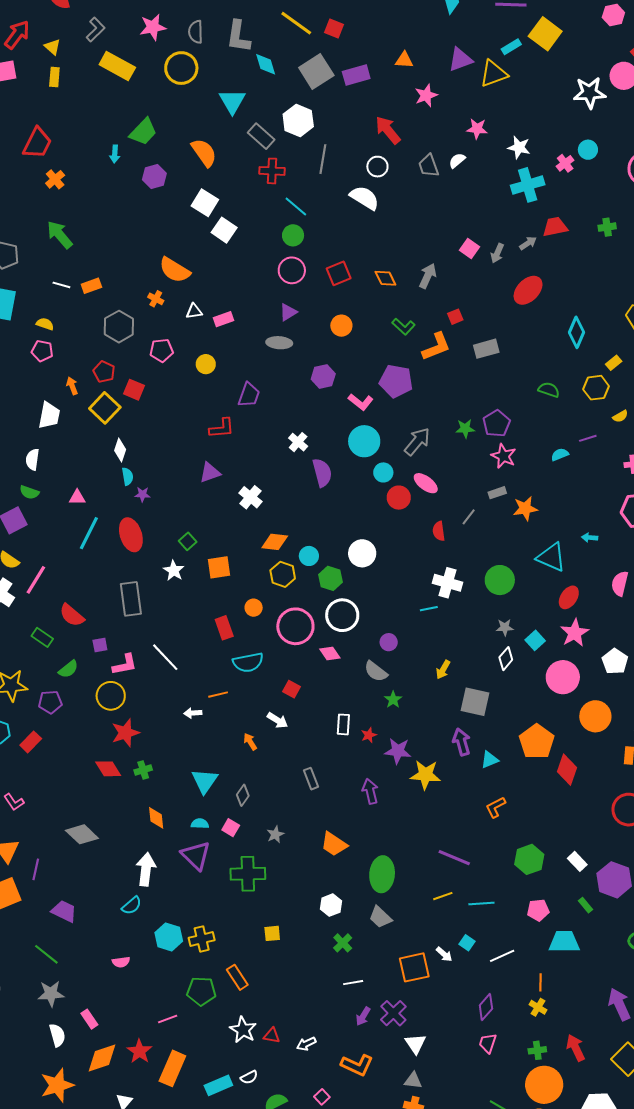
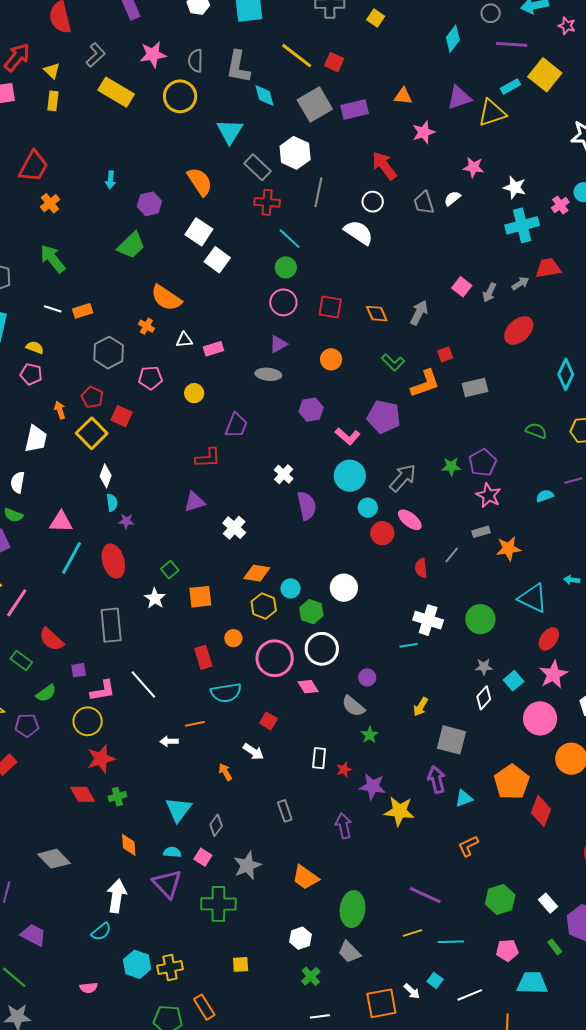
green trapezoid: (143, 132) -> (131, 245), moved
red square: (339, 273) -> (330, 307), turned 30
pink triangle: (77, 497) -> (61, 522), size x1.4
gray star: (275, 834) -> (247, 866), size x1.6

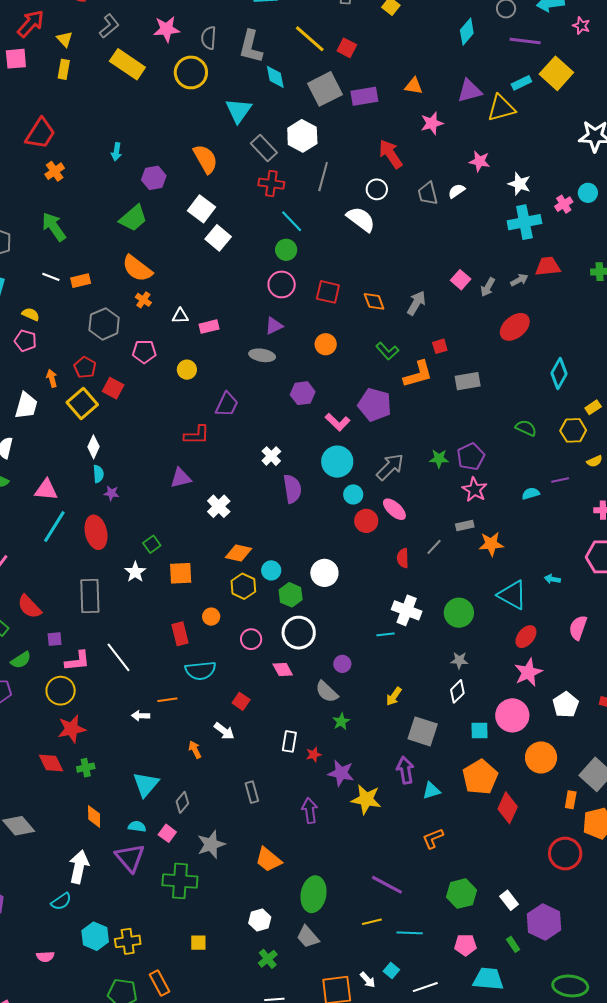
orange semicircle: (166, 298) -> (137, 268), moved
pink circle: (275, 658) -> (251, 639), size x0.6
cyan square: (514, 681) -> (480, 730), moved, turned 36

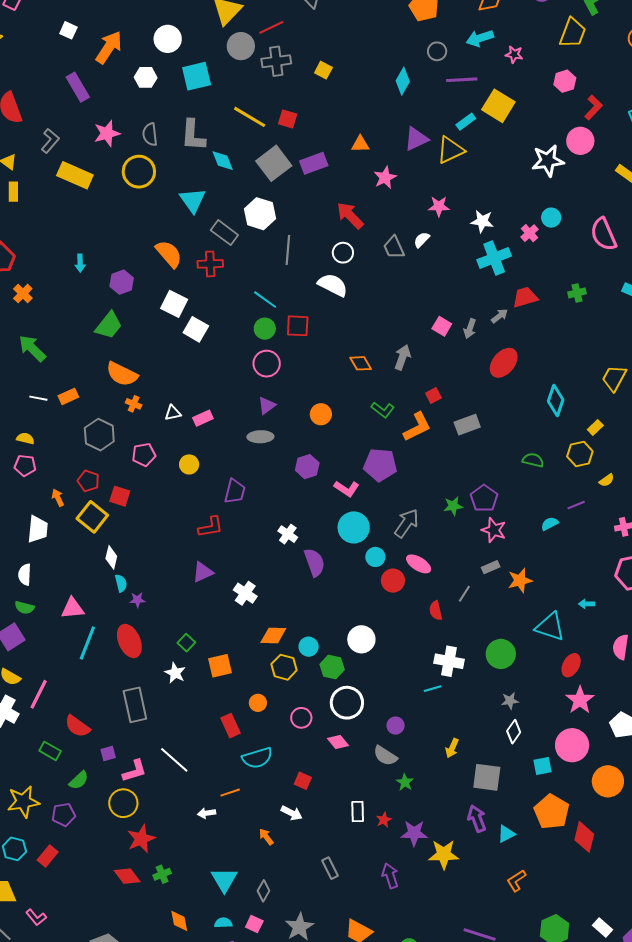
red cross: (271, 184) -> (210, 264), moved
red square: (328, 292) -> (298, 326), moved

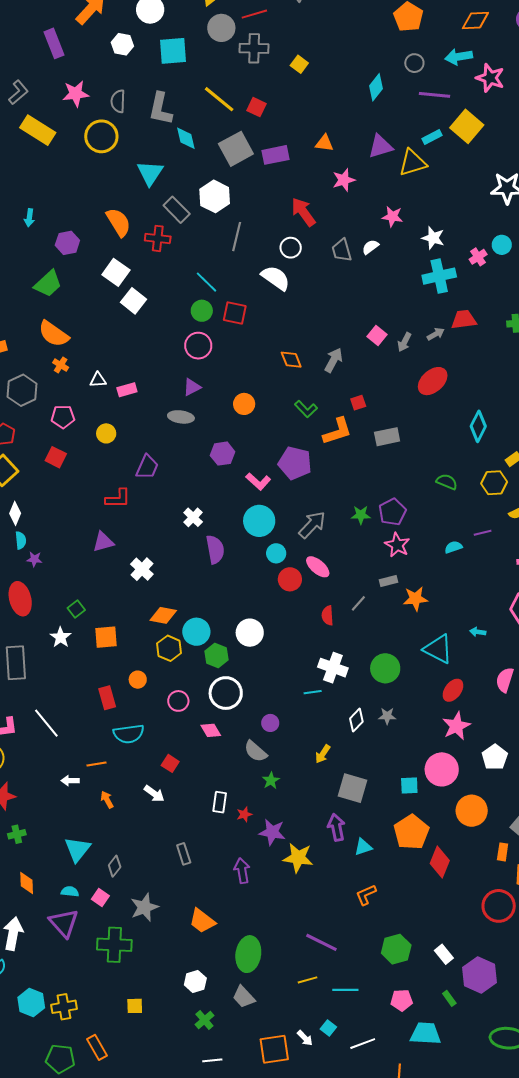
pink star: (514, 54) -> (490, 78), size x1.6
red square: (120, 496) -> (56, 457), moved
cyan circle: (309, 647) -> (196, 632), size x1.4
white diamond: (514, 732) -> (356, 720), moved
orange arrow: (266, 837) -> (107, 800), moved

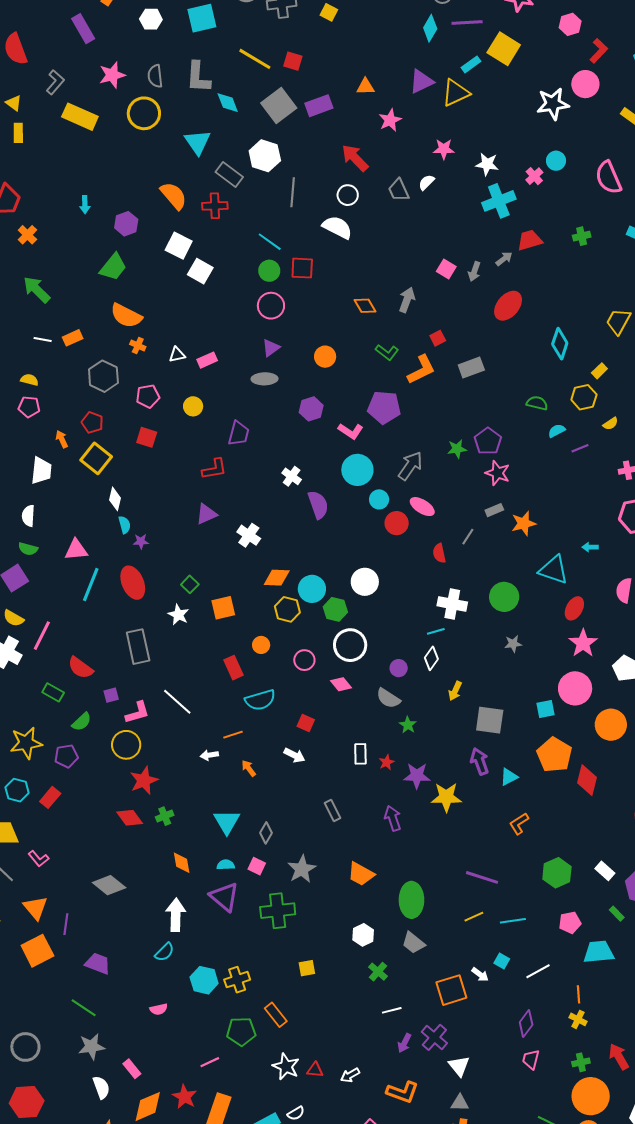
cyan diamond: (376, 87) -> (430, 28), moved
cyan semicircle: (453, 547) -> (557, 431), moved
white diamond: (356, 720) -> (431, 658), moved

